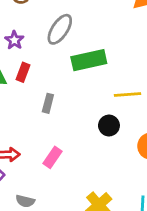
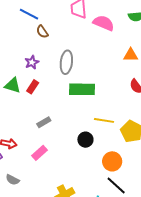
gray ellipse: (60, 29) -> (66, 62), turned -40
gray rectangle: (48, 103) -> (44, 122), moved, turned 32

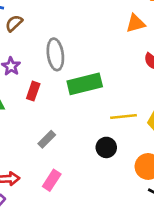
brown semicircle: (42, 32) -> (14, 23), turned 96
red rectangle: (33, 87) -> (33, 91), moved

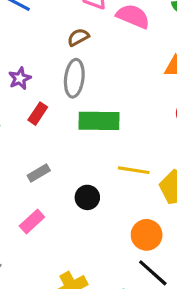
brown semicircle: (14, 23) -> (78, 37), moved
black circle: (106, 147) -> (87, 197), moved

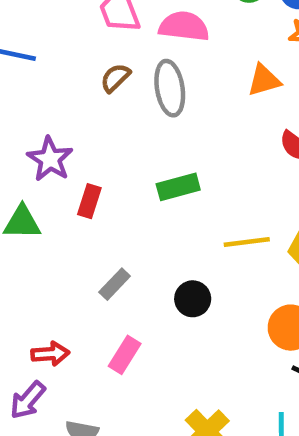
purple star: (20, 78) -> (50, 159), size x1.4
gray ellipse: (74, 78) -> (170, 88), moved
green rectangle: (99, 121) -> (178, 187), size x0.7

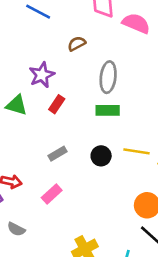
brown semicircle: (115, 78) -> (77, 44), moved
gray ellipse: (170, 88) -> (108, 77), moved
black circle: (193, 299) -> (101, 156), moved

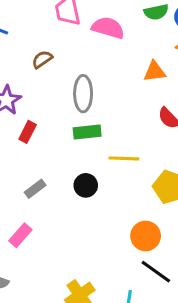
yellow line: (136, 151) -> (124, 158), moved
pink rectangle: (52, 194) -> (20, 235), moved

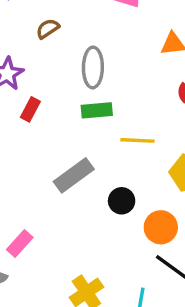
black circle: (86, 185) -> (122, 201), moved
gray rectangle: (35, 189) -> (74, 175), moved, size x1.6
pink rectangle: (20, 235) -> (20, 244), moved

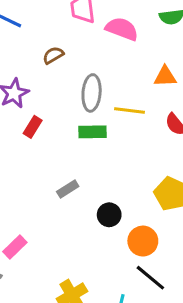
yellow line: (138, 140) -> (129, 110), moved
gray rectangle: (74, 175) -> (68, 189), size x0.6

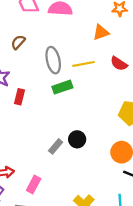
gray rectangle: (68, 189) -> (56, 146), moved
black circle: (109, 215) -> (77, 139), moved

